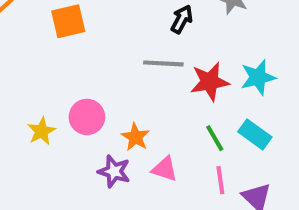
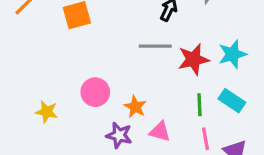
yellow star: (42, 131) -> (47, 112), moved, turned -30
green line: (215, 138) -> (199, 105), turned 30

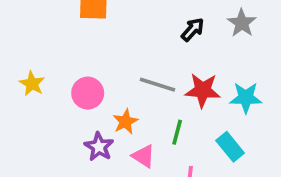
gray line: (155, 46) -> (157, 85), moved
green line: (199, 105) -> (177, 132), moved
yellow star: (47, 112) -> (32, 84), moved

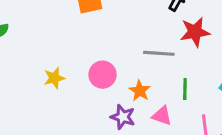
yellow star: (32, 84) -> (54, 78), turned -30
red star: (203, 90) -> (195, 32), moved

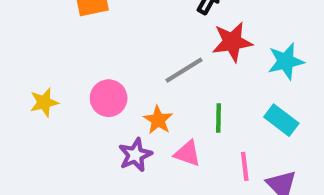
gray line: (159, 53) -> (184, 70), turned -36
purple star: (123, 117) -> (135, 155), turned 30

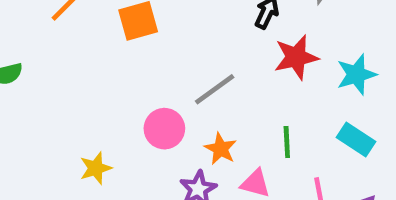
gray line: (184, 70) -> (215, 89), moved
yellow star: (44, 102) -> (96, 168), moved

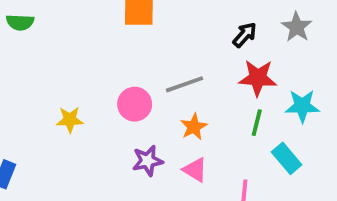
green line: (287, 142) -> (257, 123), moved
orange star: (220, 149) -> (194, 127), moved

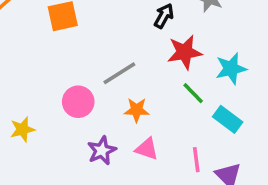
green line: (257, 123) -> (193, 93), turned -45
orange star: (194, 127) -> (137, 110), turned -30

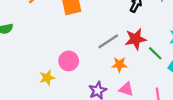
red star: (185, 52) -> (136, 39), moved
pink circle: (78, 102) -> (69, 61), moved

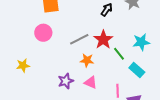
red star: (136, 39) -> (103, 40), turned -30
pink circle: (69, 61) -> (43, 33), moved

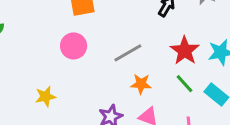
red star: (103, 40) -> (185, 51), moved
green line: (119, 54) -> (184, 84), moved

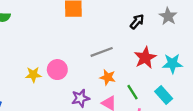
pink circle: (74, 46) -> (57, 70), moved
green line: (184, 84) -> (133, 92), moved

